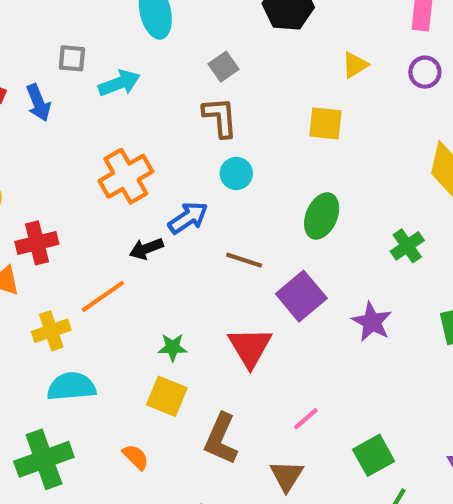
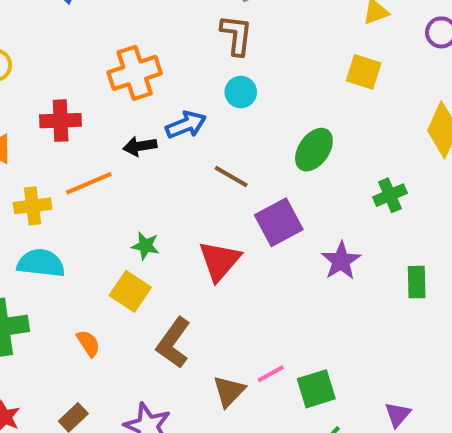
yellow square: (325, 123) -> (364, 72), moved
red cross: (37, 243) -> (61, 121), moved
pink line: (306, 419) -> (271, 374), moved

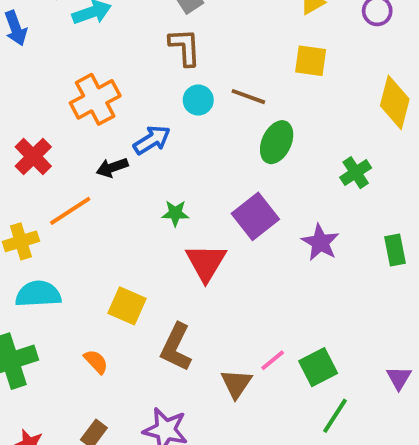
red cross: (61, 121) -> (33, 157), turned -33
brown line: (231, 177) -> (248, 97), moved
green star: (145, 246) -> (175, 213), moved

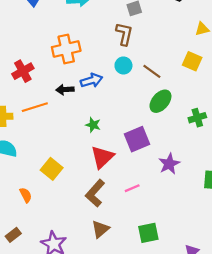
green cross: (356, 173) -> (197, 118), moved
brown L-shape: (176, 347) -> (95, 193), moved
pink line: (273, 360) -> (132, 188), moved

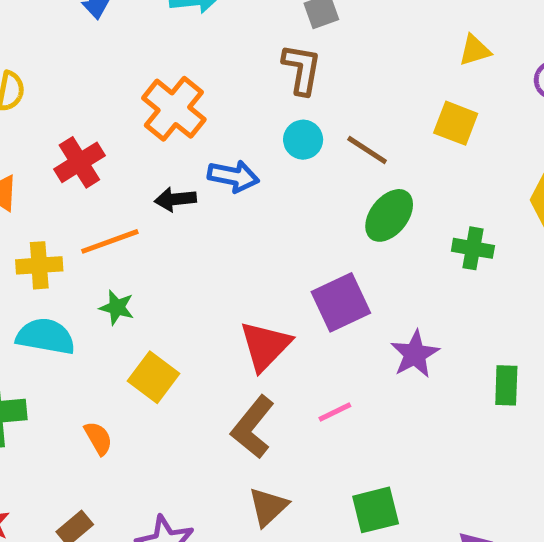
orange cross: (66, 49) -> (174, 109), turned -36
blue arrow: (91, 80) -> (233, 176), turned 30
green cross: (197, 118) -> (473, 248), turned 30
green star: (93, 125) -> (117, 307), moved

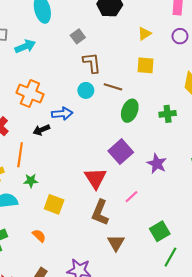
brown L-shape: (302, 69) -> (92, 63), moved
orange line: (110, 241) -> (20, 155), turned -45

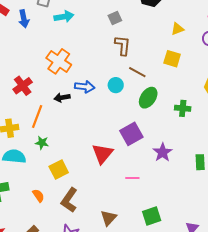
cyan circle: (86, 90) -> (116, 85), moved
pink line: (132, 197) -> (132, 178), turned 32
yellow square: (54, 204) -> (59, 170), turned 30
brown L-shape: (100, 213) -> (69, 200), moved

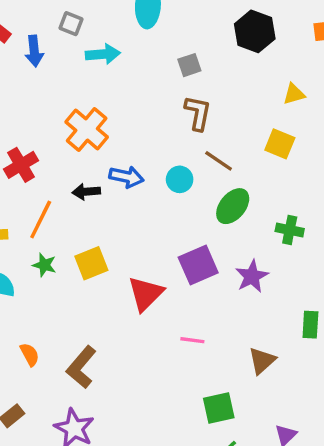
purple star: (163, 152) -> (252, 276), moved
yellow square: (59, 170) -> (91, 263), moved
brown triangle: (108, 218) -> (262, 361), moved

